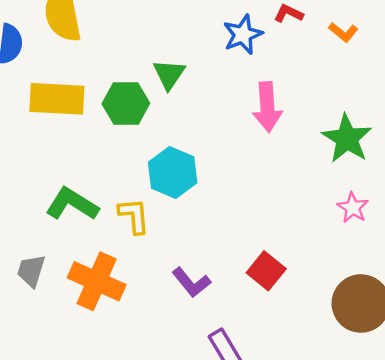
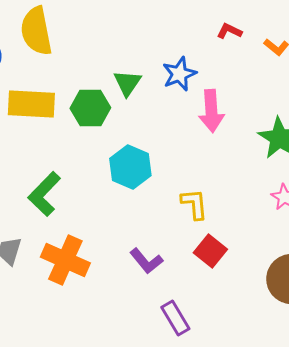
blue star: (243, 35) -> (179, 74), moved
green L-shape: (72, 204) -> (44, 194), turned -78
yellow L-shape: (134, 216) -> (194, 204), moved

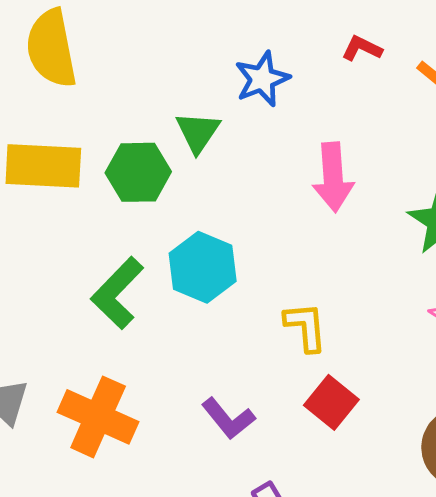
blue star: (179, 74) -> (262, 79), moved
green L-shape: (44, 194) -> (117, 293), moved

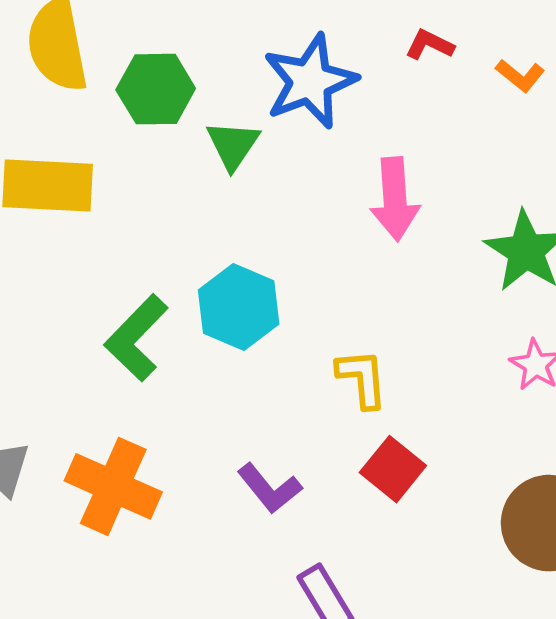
blue star: (262, 79) -> (310, 81), size x1.4
green hexagon: (138, 172) -> (156, 89), moved

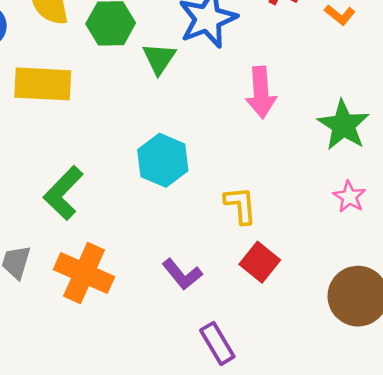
green L-shape: (136, 338) -> (63, 193), moved

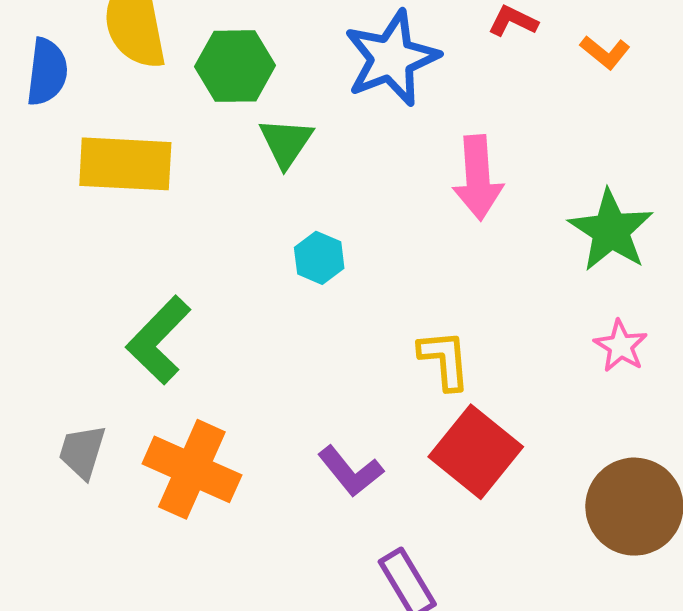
green triangle: (159, 58) -> (286, 142), moved
cyan hexagon: (163, 160) -> (319, 258), moved, size x0.6
red square: (260, 262) -> (476, 452), size x1.4

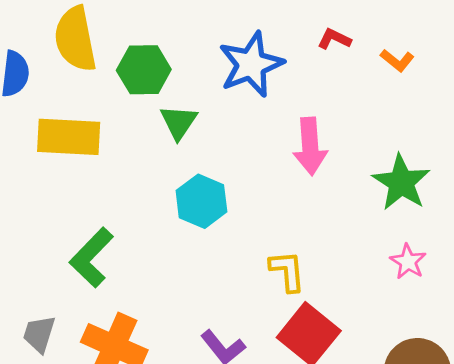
cyan hexagon: (319, 258) -> (201, 201), size x1.5

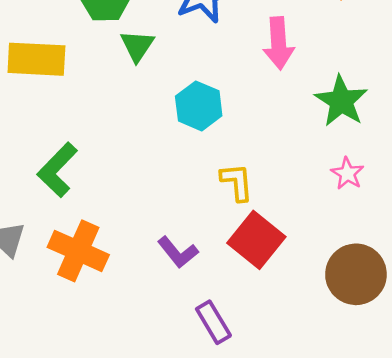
pink arrow: (310, 146) -> (279, 43), moved
cyan hexagon: (201, 201) -> (199, 106), moved

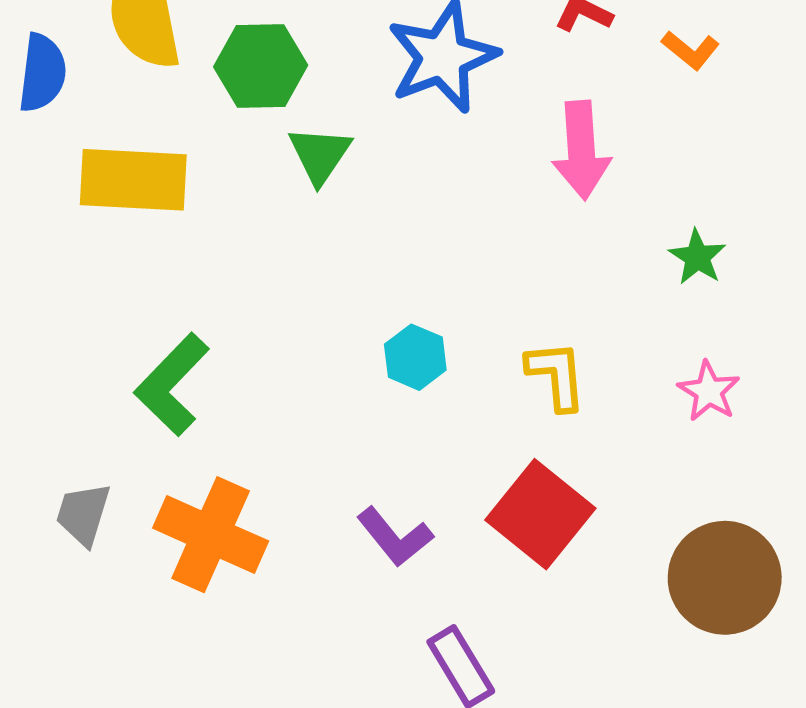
green star: (341, 101) -> (697, 257), size x0.6
cyan hexagon: (199, 106) -> (415, 357), moved, size x0.7
yellow L-shape: (237, 182) -> (556, 375), moved

